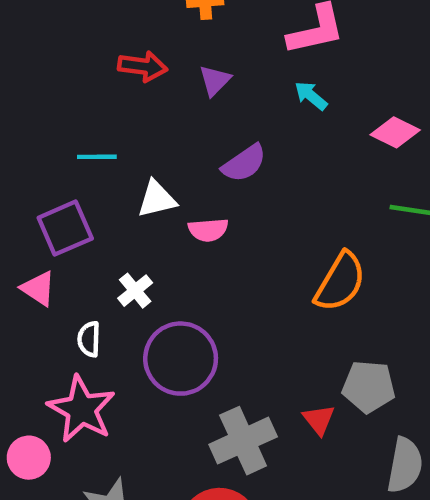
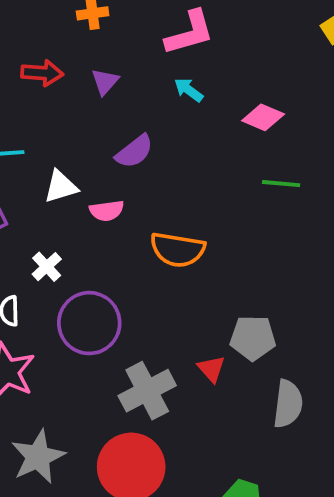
orange semicircle: (340, 282) -> (178, 250), moved, turned 72

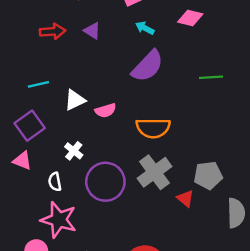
purple triangle: (105, 82) -> (92, 31), turned -30
pink diamond: (263, 117) -> (190, 18), moved
purple semicircle: (134, 151) -> (148, 66), moved, size x1.4
gray cross: (147, 391) -> (154, 172), moved

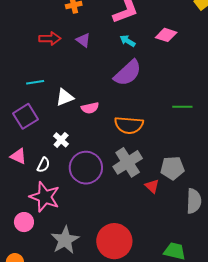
green line: (211, 77) -> (182, 107), moved
pink triangle: (22, 161) -> (18, 156), moved
white semicircle: (55, 182) -> (43, 165), turned -147

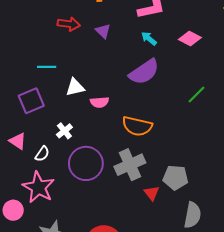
green line: (182, 107) -> (196, 94), moved, turned -54

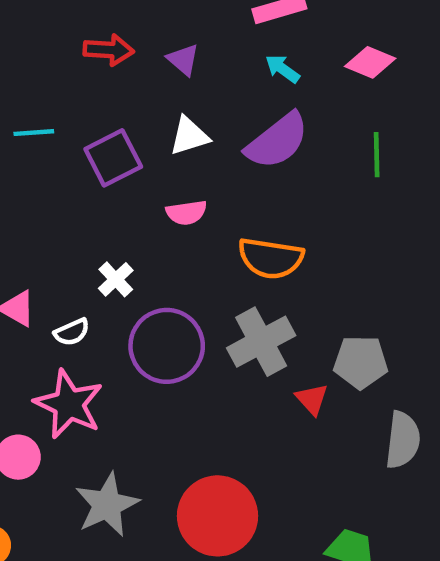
cyan line: (47, 67) -> (34, 133), moved
white triangle: (75, 87) -> (189, 136), moved
green line: (196, 94) -> (377, 155), moved, turned -42
purple square: (31, 101) -> (113, 158), moved
white semicircle: (42, 154) -> (72, 332), turned 35

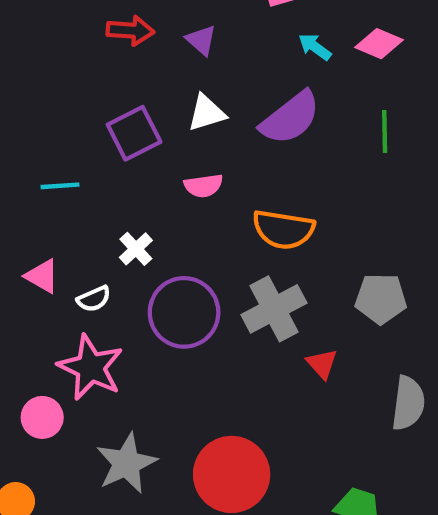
cyan arrow: (282, 69) -> (315, 47), moved
cyan line: (34, 133) -> (60, 186), moved
gray pentagon: (361, 362) -> (381, 299), moved

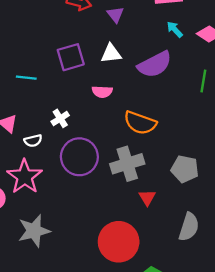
red circle: (232, 474) -> (119, 242), moved

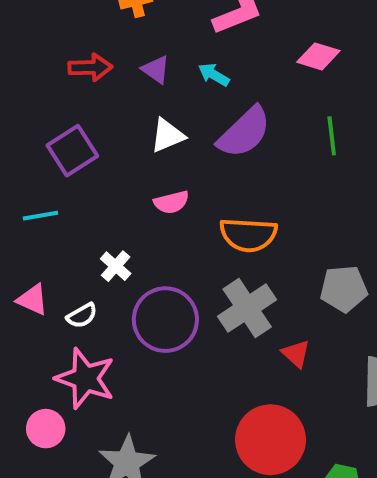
cyan arrow: (175, 29) -> (214, 75), moved
purple square: (71, 57) -> (72, 151), moved

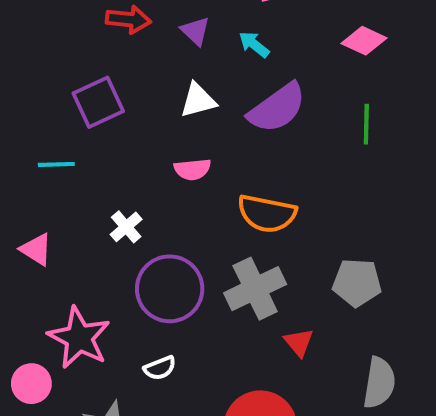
white semicircle: (82, 316) -> (160, 368), moved

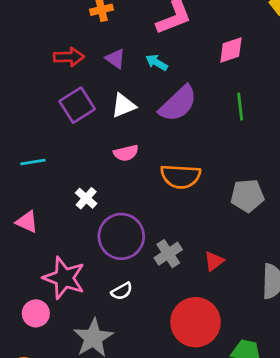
pink diamond: (364, 41) -> (231, 50), turned -36
purple square: (98, 102) -> (77, 105), moved
gray pentagon: (357, 283) -> (247, 196), moved
gray cross: (255, 289) -> (168, 254), moved, size x0.7
red triangle: (299, 342) -> (214, 261), turned 40

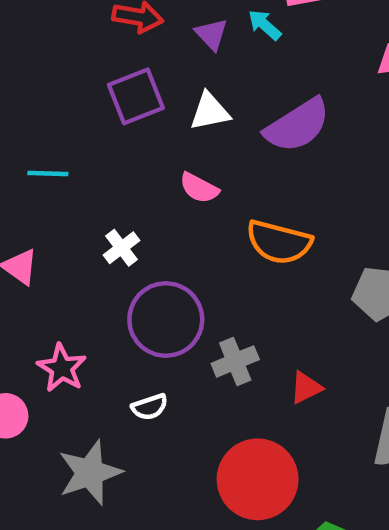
cyan arrow: (157, 63) -> (265, 25), moved
pink semicircle: (126, 153) -> (199, 188), turned 30
pink star: (64, 278) -> (62, 368), size x0.7

